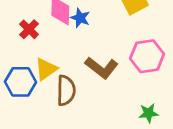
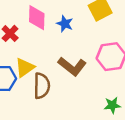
blue star: (80, 18) -> (65, 24), moved

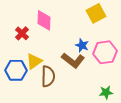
blue star: (65, 24) -> (82, 45), moved

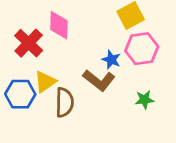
red cross: (22, 33) -> (29, 43), size x1.5
pink hexagon: (105, 52) -> (142, 49), moved
green star: (106, 92) -> (144, 100), moved

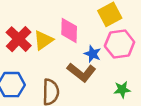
pink diamond: (59, 25) -> (69, 30), moved
yellow triangle: (45, 82) -> (43, 40), moved

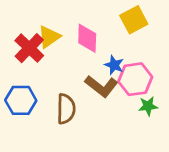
yellow triangle: (43, 40) -> (49, 37), moved
pink hexagon: (120, 44) -> (135, 79), moved

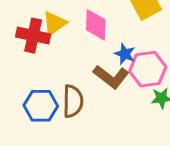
red cross: (29, 48) -> (33, 36), turned -32
blue hexagon: (21, 100) -> (41, 106), moved

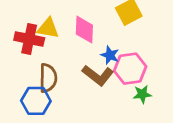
yellow triangle: (55, 23) -> (48, 28), turned 45
brown semicircle: (73, 101) -> (48, 78), moved

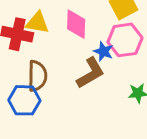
pink hexagon: (130, 69) -> (125, 40), moved
brown L-shape: (98, 75) -> (91, 73), turned -68

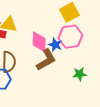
pink diamond: (76, 24) -> (39, 42), moved

